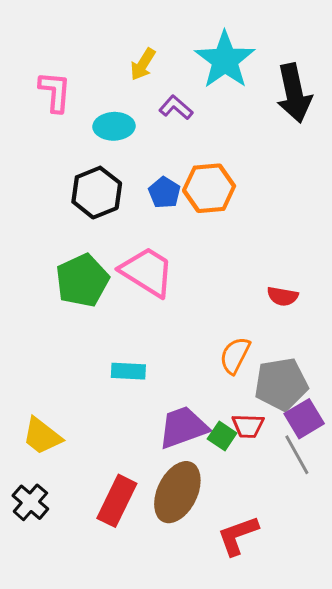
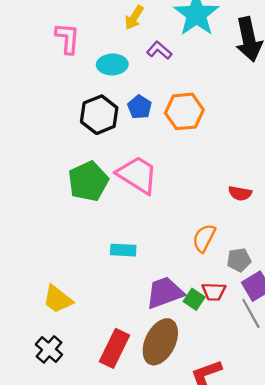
blue pentagon: (164, 193) -> (140, 107), moved
gray pentagon: (281, 384) -> (239, 260), size x0.6

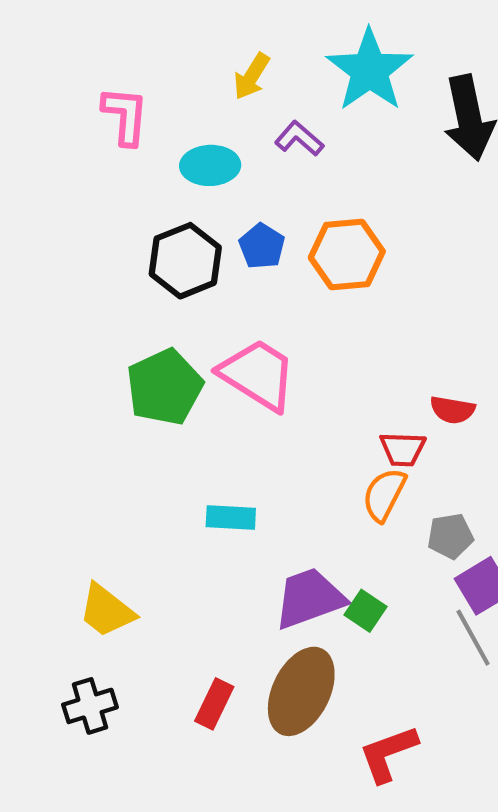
red trapezoid: (214, 292) -> (403, 449), moved
red rectangle: (114, 348) -> (214, 704), size x0.7
black cross: (49, 349) -> (90, 706), turned 32

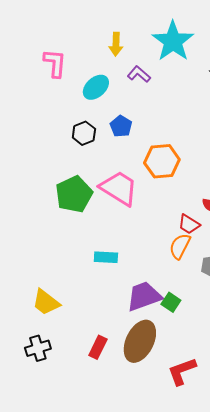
yellow arrow: (252, 76) -> (116, 44), turned -30
cyan ellipse: (210, 165) -> (96, 87), turned -40
orange hexagon: (347, 254) -> (162, 161), moved
black hexagon: (185, 261) -> (84, 133), size x0.7
red trapezoid: (403, 449) -> (189, 224), turned 30

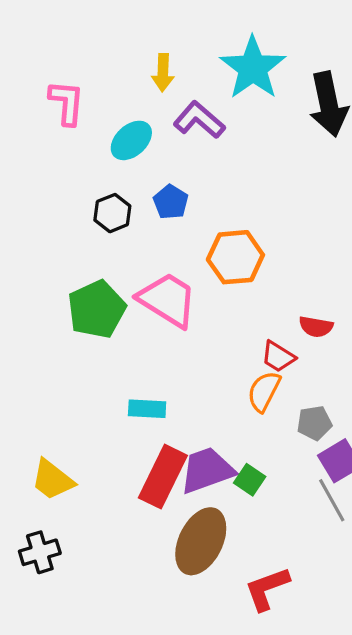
purple L-shape: (139, 74) -> (199, 120), size x1.4
red rectangle: (98, 347) -> (163, 477), moved, size x1.6

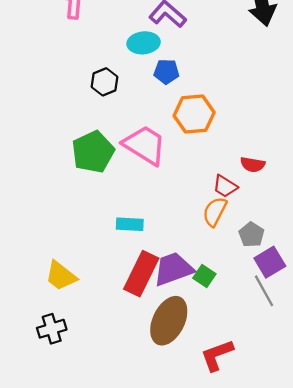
cyan ellipse: (131, 140) -> (144, 43), moved, turned 36
blue pentagon: (171, 202) -> (166, 72), moved, turned -30
gray pentagon: (314, 423) -> (251, 235), turned -30

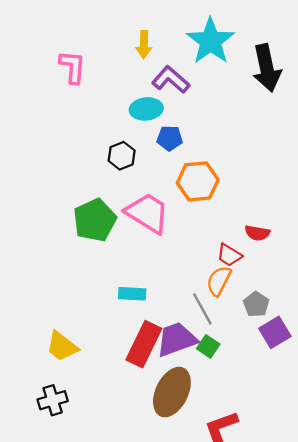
black hexagon: (104, 82) -> (122, 156), moved
gray line: (264, 291) -> (202, 309), moved

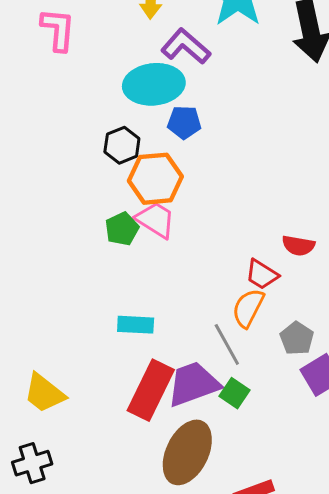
cyan ellipse: (146, 109) -> (154, 84), size x1.4
orange hexagon: (198, 181) -> (155, 179), moved
pink trapezoid: (147, 213) -> (155, 220), size x0.7
green pentagon: (95, 220) -> (122, 229), moved, size x0.6

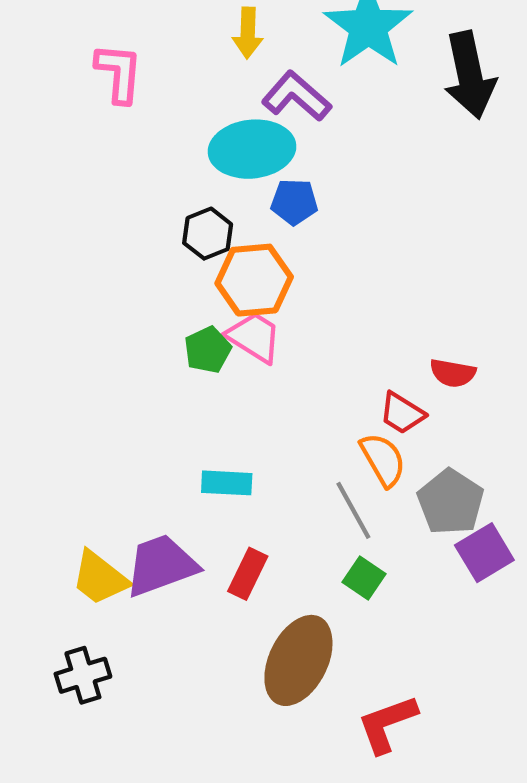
orange semicircle: (248, 308) -> (383, 460), turned 123
gray pentagon: (297, 338) -> (451, 502), size x1.4
purple trapezoid: (193, 384) -> (161, 565), moved
red rectangle: (151, 390) -> (248, 574), size x0.6

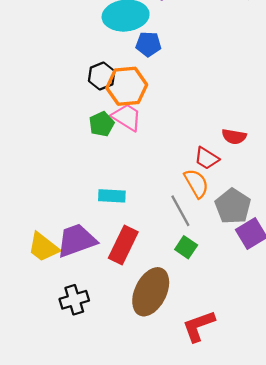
black hexagon: (208, 234) -> (102, 76), moved
red rectangle: (248, 574) -> (123, 245), size x1.4
black cross: (83, 675) -> (74, 300), moved

